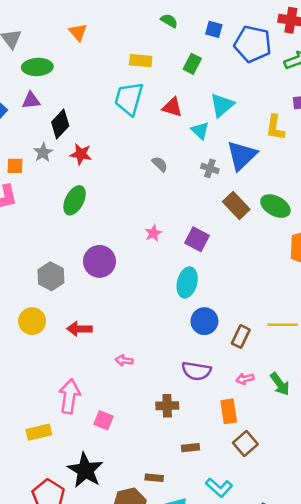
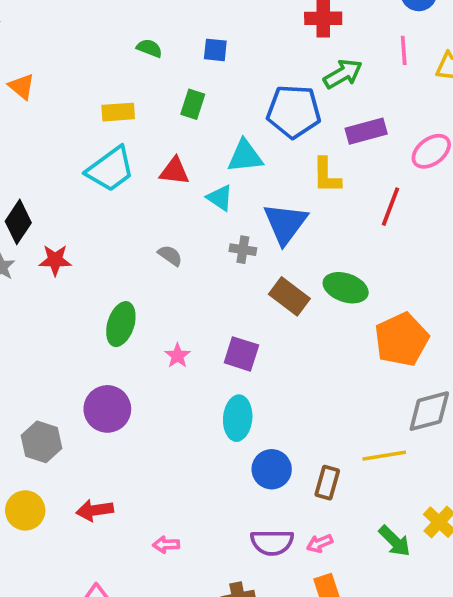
blue pentagon: (253, 44) -> (294, 111), moved
cyan trapezoid: (129, 99) -> (110, 169), turned -132
cyan triangle: (222, 105) -> (245, 156), turned 44
green ellipse: (75, 200) -> (121, 324), moved
pink arrow: (245, 379) -> (320, 543), moved

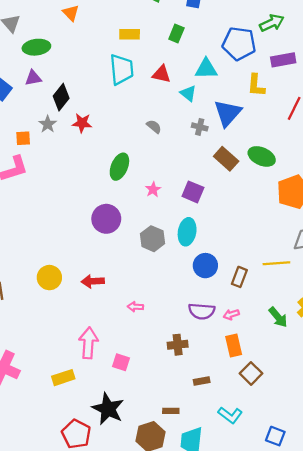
cyan trapezoid: (110, 169) -> (122, 69), turned -64
gray hexagon: (42, 442) -> (153, 239), moved

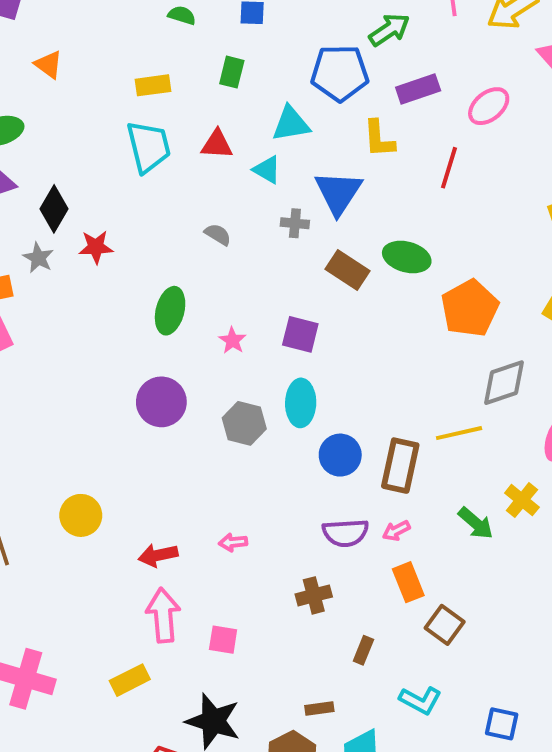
brown rectangle: (239, 277) -> (400, 466), size x1.5
red arrow: (93, 281) -> (158, 555), moved
brown rectangle: (202, 381) -> (363, 650), turned -49

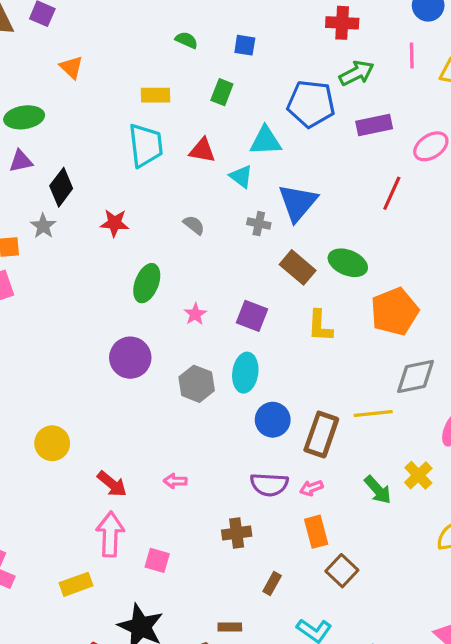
yellow L-shape: (379, 139) -> (320, 326), moved
red star: (96, 247) -> (115, 223), moved
red arrow: (158, 555) -> (112, 484), turned -136

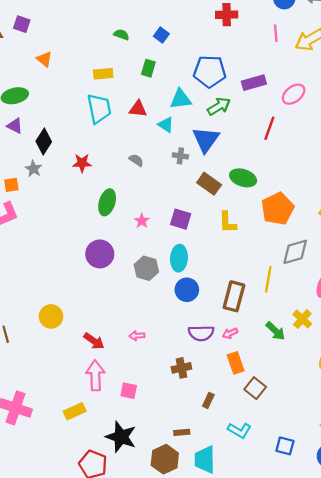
blue square: (245, 45) -> (161, 35), turned 32
green arrow: (357, 73) -> (219, 106), moved
purple triangle: (21, 161) -> (15, 126), turned 42
yellow line: (373, 414) -> (268, 279), turned -70
blue circle: (273, 420) -> (187, 290), moved

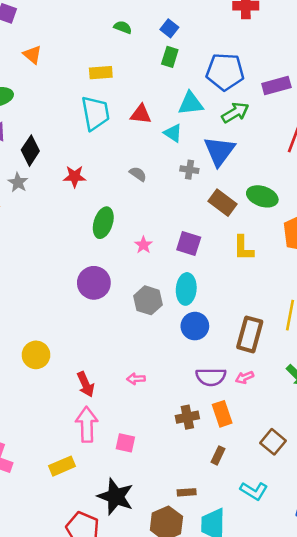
green rectangle: (148, 68) -> (170, 57), moved
red arrow: (94, 341) -> (86, 384), turned 30
orange rectangle: (236, 363) -> (222, 414), moved

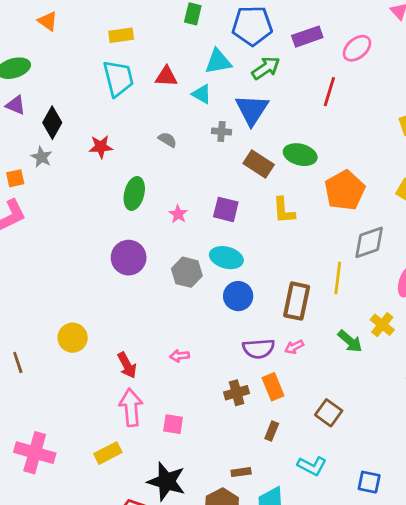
cyan ellipse: (186, 289) -> (226, 258), turned -76

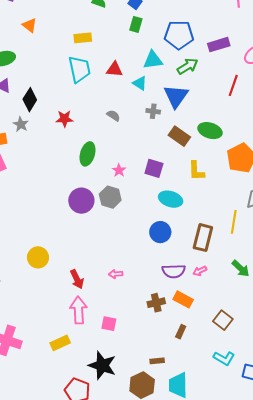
cyan ellipse: (226, 258) -> (171, 199), moved
gray hexagon: (187, 272) -> (110, 197), moved
orange rectangle: (273, 387) -> (183, 299), turned -42
cyan L-shape: (312, 466) -> (224, 358), moved

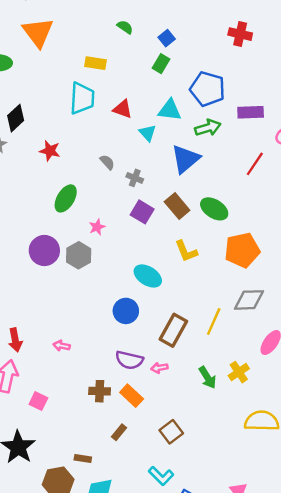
orange triangle: (30, 25) -> (38, 32), size x1.8
gray cross: (153, 111) -> (135, 178), moved
purple square: (154, 168) -> (142, 212), moved
yellow L-shape: (196, 171) -> (186, 251), turned -35

